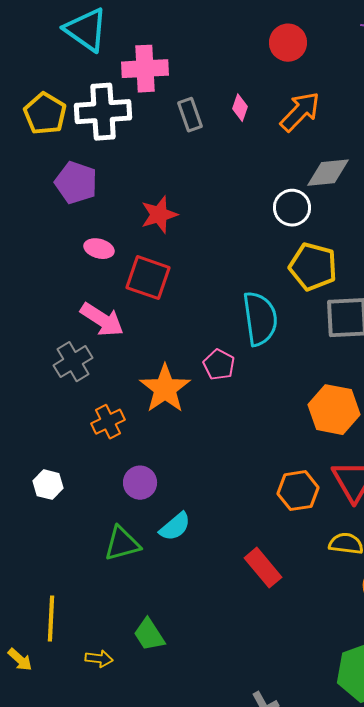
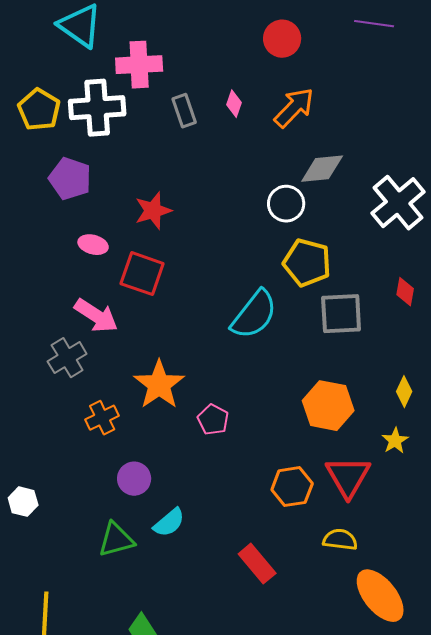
cyan semicircle: (260, 319) -> (254, 315), turned 46
pink pentagon: (219, 365) -> (213, 420), moved
white hexagon: (48, 485) -> (23, 502), moved

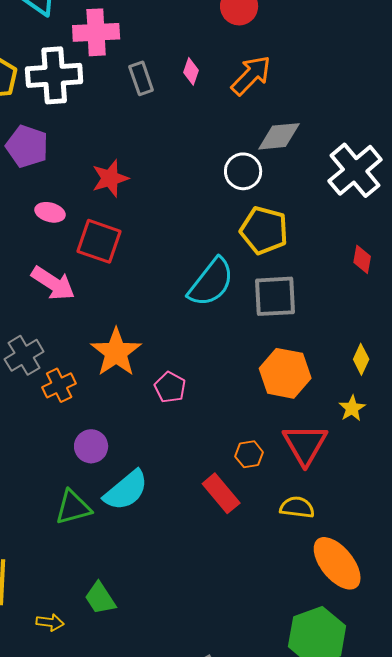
gray square: (341, 314) -> (275, 296), moved
gray cross: (67, 358) -> (24, 355), moved
orange hexagon: (292, 487) -> (249, 454), size x0.7
cyan semicircle: (169, 523) -> (126, 490), size x1.4
red rectangle: (257, 564) -> (221, 493), moved

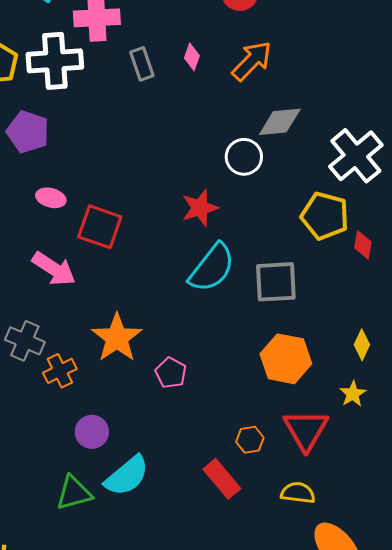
red star: (110, 178) -> (200, 208), moved
yellow pentagon: (264, 230) -> (325, 216), moved
gray cross: (24, 355) -> (25, 341), turned -36

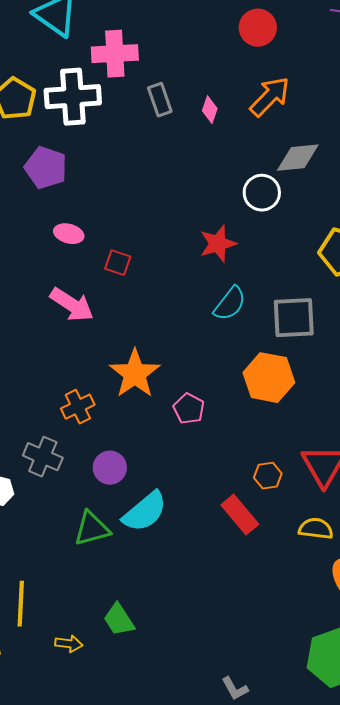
pink diamond: (192, 57) -> (210, 110), moved
red square: (100, 227) -> (118, 263), size x0.6
cyan semicircle: (212, 268) -> (230, 304), size x0.7
gray cross: (25, 341) -> (43, 457), moved
orange hexagon: (286, 359) -> (269, 378), moved

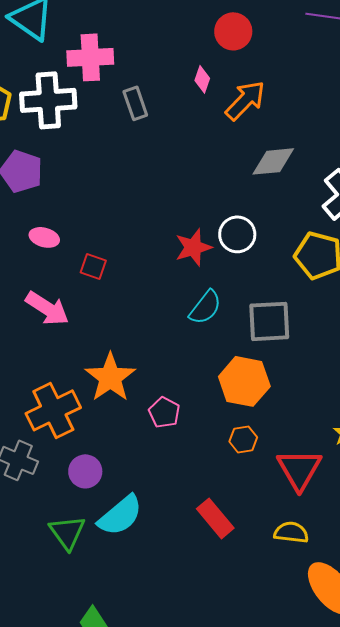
pink diamond: (210, 110) -> (202, 79), moved
white circle: (262, 193) -> (237, 234), moved
orange cross: (78, 407) -> (53, 410), size x1.6
orange hexagon: (268, 476) -> (243, 439), moved
green triangle: (92, 529) -> (67, 532), turned -51

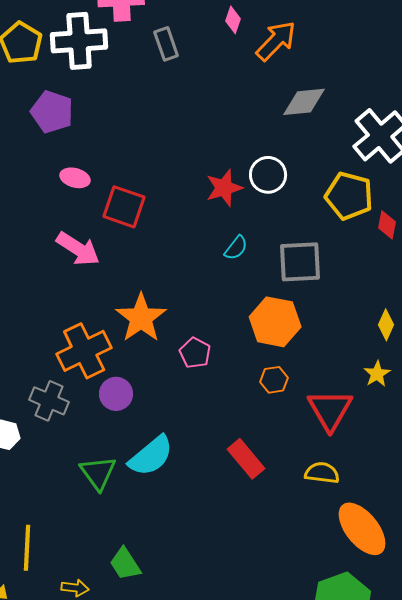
red square: (93, 266) -> (124, 207), size x1.6
cyan semicircle: (205, 307) -> (236, 248), size x0.7
purple circle: (85, 471) -> (116, 394), moved

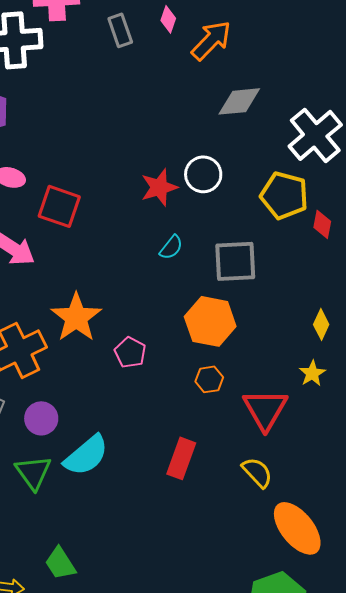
gray rectangle: (166, 44) -> (120, 30), moved
purple circle: (116, 394) -> (41, 418), moved
red rectangle: (246, 459) -> (181, 458), turned 60
yellow semicircle: (322, 473) -> (257, 472), turned 40

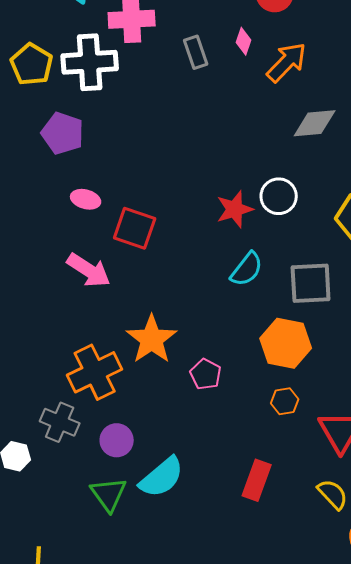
cyan semicircle: (171, 247) -> (247, 269), size x1.4

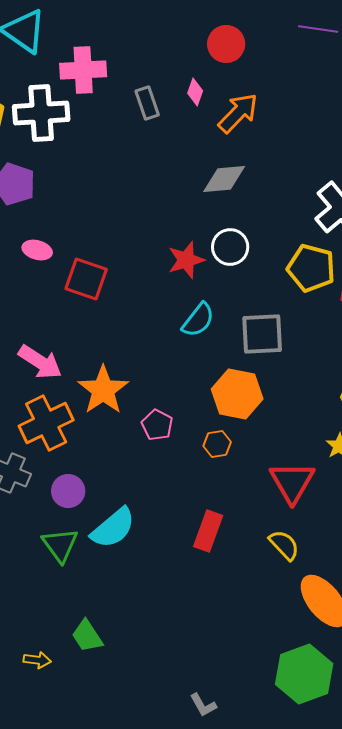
gray diamond: (315, 123) -> (224, 179), moved
pink arrow: (89, 270) -> (40, 362), moved
orange hexagon: (285, 401) -> (217, 444), moved

